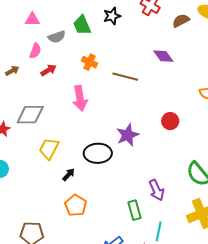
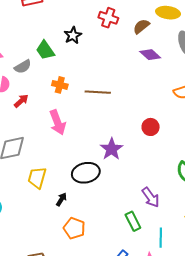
purple diamond: (163, 56) -> (150, 55), moved

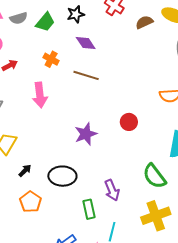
green trapezoid: (45, 50) -> (45, 22), turned -120
purple diamond: (150, 55) -> (86, 43), moved
gray semicircle: (23, 67) -> (19, 18), moved
black ellipse: (86, 173) -> (62, 176), moved

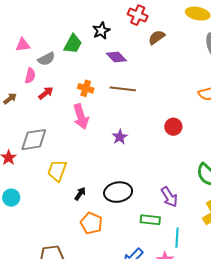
gray semicircle: (19, 18) -> (46, 59), moved
brown semicircle: (144, 22) -> (157, 37), moved
orange cross: (51, 59) -> (86, 88), moved
purple star: (86, 134) -> (120, 137), moved, size x0.7
green rectangle: (89, 209) -> (150, 220), turned -60

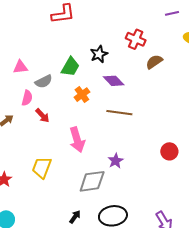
orange cross: (86, 88) -> (82, 95), moved, turned 35
red arrow: (46, 93) -> (42, 116), turned 84
gray diamond: (34, 140) -> (92, 181), moved
yellow trapezoid: (57, 171) -> (42, 168), moved

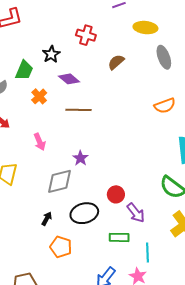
brown semicircle: (154, 62) -> (116, 62), moved
pink arrow: (77, 140) -> (40, 142), size x0.7
red circle: (169, 151) -> (116, 194), moved

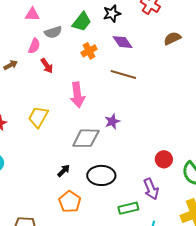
pink arrow: (40, 142) -> (77, 95), size x1.4
red circle: (116, 194) -> (164, 159), moved
green rectangle: (119, 237) -> (128, 208), turned -30

